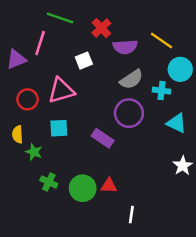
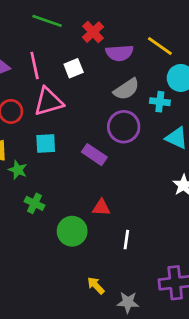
pink line: (40, 43) -> (35, 65), moved, turned -30
green circle: (83, 188) -> (72, 231), moved

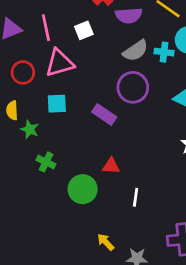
cyan cross: (160, 102) -> (164, 52), moved

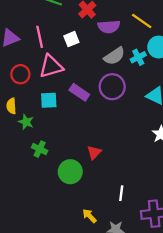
cyan cross: (164, 52) -> (138, 57), turned -35
purple rectangle: (104, 114) -> (79, 92), moved
red triangle: (111, 166) -> (94, 152), turned -49
white line: (136, 197) -> (121, 193), moved

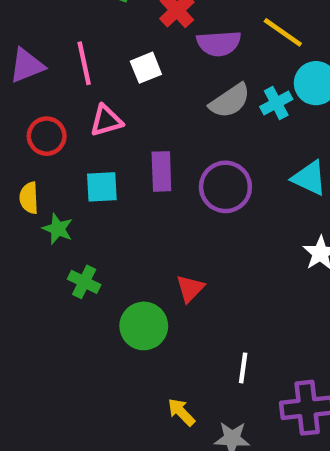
pink triangle: (51, 66) -> (106, 121), size x0.7
purple circle: (112, 87) -> (225, 187), moved
purple rectangle: (79, 92) -> (161, 171), turned 54

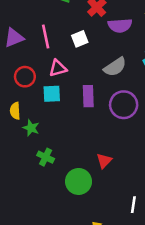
gray semicircle: (230, 101) -> (115, 67), moved
cyan square: (102, 187) -> (52, 94), moved

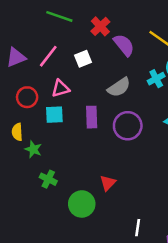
purple semicircle: (120, 25) -> (124, 45), turned -125
pink line: (46, 36) -> (48, 56), turned 50

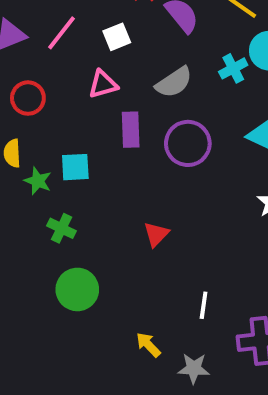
pink triangle: (61, 88) -> (103, 84), moved
cyan square: (54, 115) -> (75, 167), moved
green circle: (82, 204) -> (77, 289), moved

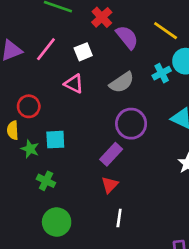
pink triangle: (103, 84) -> (74, 84), turned 42
red circle: (28, 98) -> (29, 106), moved
purple rectangle: (131, 130) -> (111, 154), moved, turned 45
white line: (204, 305) -> (119, 218), moved

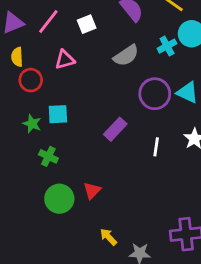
pink triangle: (74, 84) -> (65, 60), moved, turned -42
purple circle: (131, 124) -> (155, 94), moved
yellow semicircle: (13, 130) -> (17, 57), moved
red triangle: (110, 185) -> (92, 191), moved
white line: (119, 218) -> (156, 147), moved

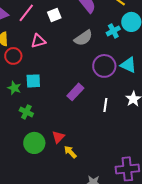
yellow arrow: (108, 237) -> (70, 152), moved

